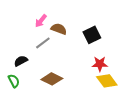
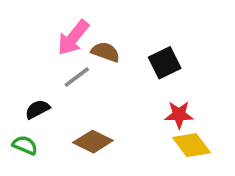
pink arrow: (41, 21) -> (73, 38), size x1.5
green semicircle: (14, 81) -> (25, 145), turned -40

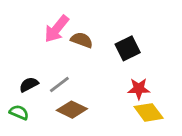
gray line: (77, 77) -> (59, 85), moved

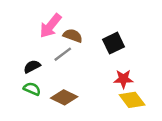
black semicircle: (29, 85) -> (32, 67), moved
gray line: (59, 85) -> (63, 54), moved
green semicircle: (19, 112) -> (32, 89), moved

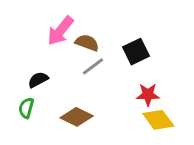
gray line: (63, 54) -> (93, 66), moved
green semicircle: (32, 89) -> (26, 108), moved, turned -98

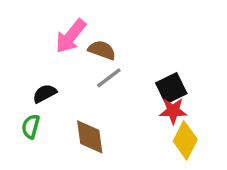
black square: (136, 52) -> (171, 88), moved
brown diamond: (77, 117) -> (90, 137), turned 56
yellow diamond: (158, 120) -> (185, 140), turned 64

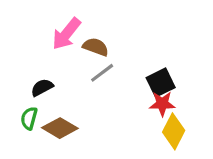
brown diamond: (90, 137) -> (60, 128), moved, turned -52

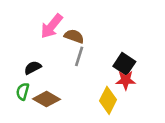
gray line: (102, 73) -> (79, 56), turned -36
black square: (161, 83) -> (124, 64), turned -30
yellow diamond: (174, 131) -> (108, 100), moved

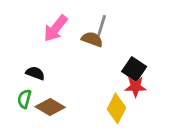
brown semicircle: (74, 36) -> (92, 39), moved
gray line: (79, 56) -> (102, 26), moved
black semicircle: (33, 68) -> (35, 73), turned 48

